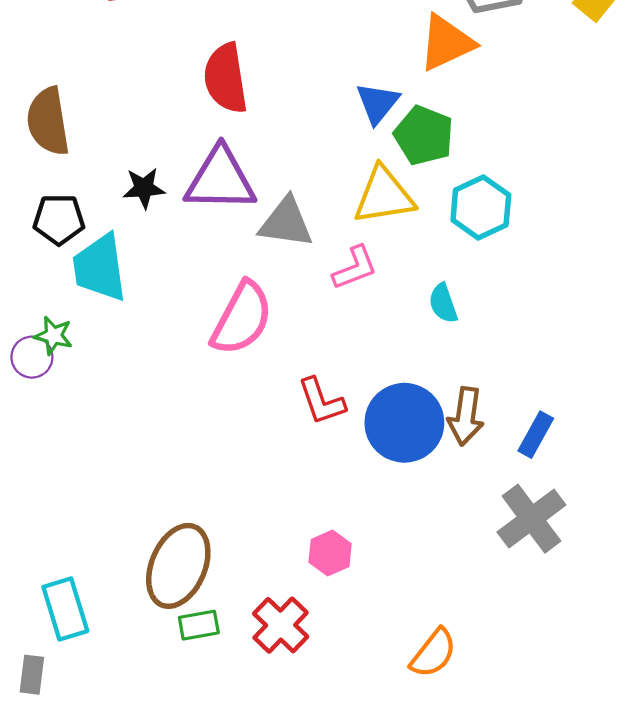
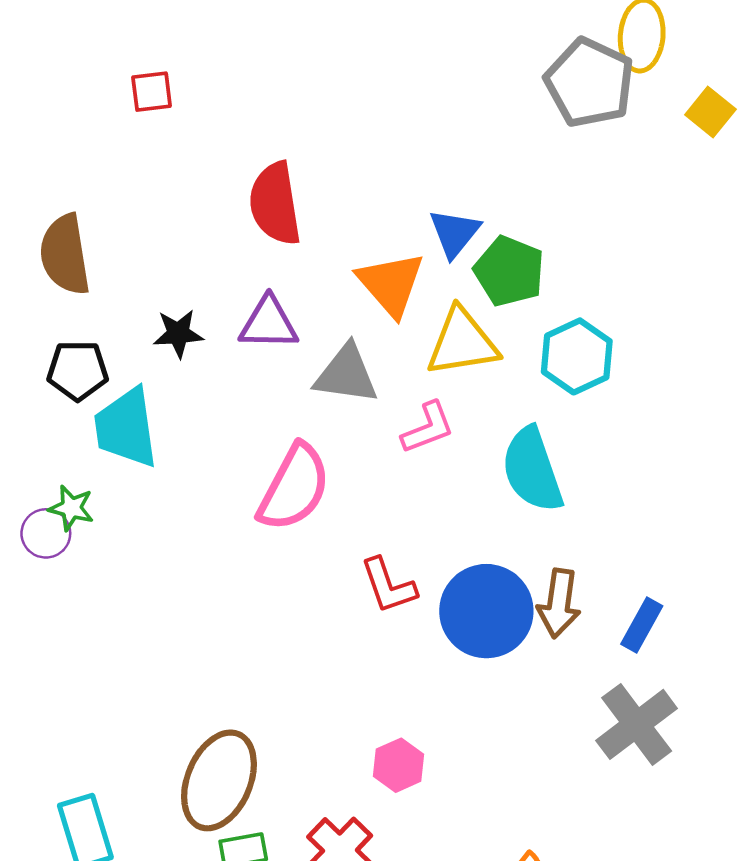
orange triangle: (446, 43) -> (391, 284), moved, turned -46
purple triangle: (220, 179) -> (269, 323), size x0.7
cyan semicircle: (443, 303) -> (532, 470), size x1.8

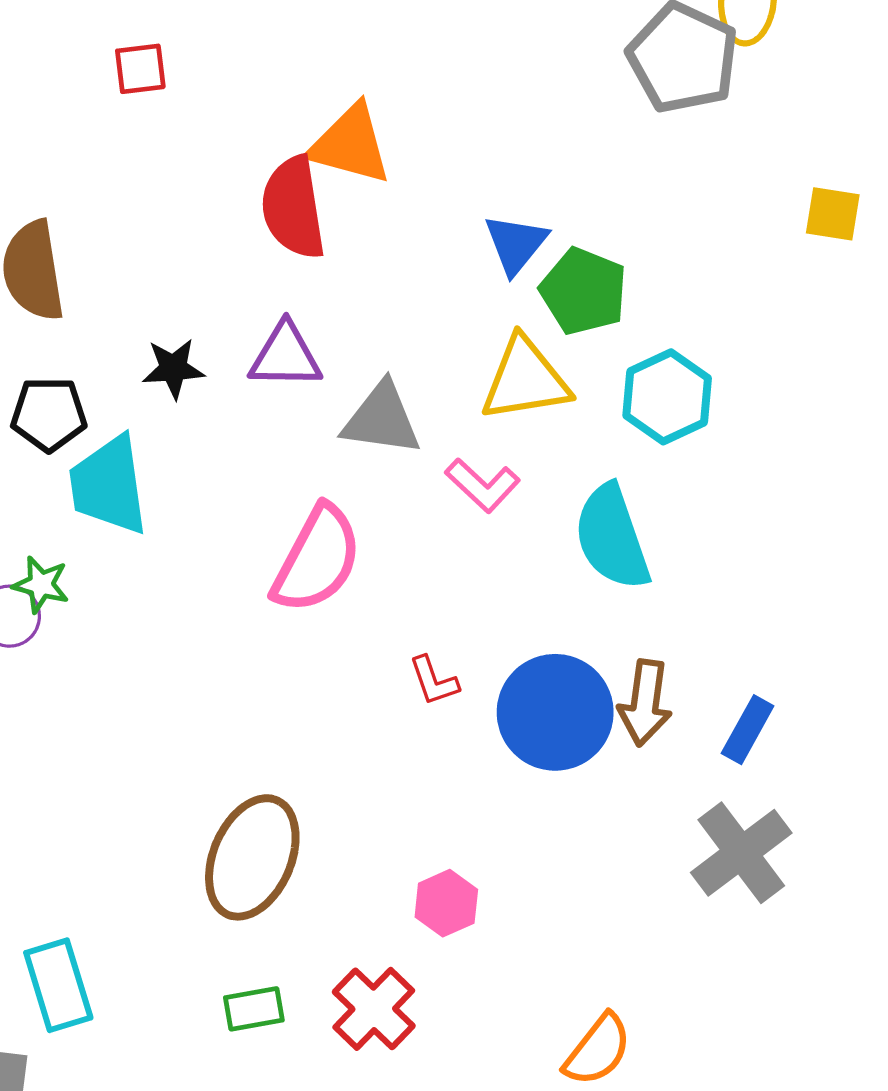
yellow square: (710, 112) -> (833, 214), moved, turned -30
orange triangle: (391, 284) -> (350, 145), moved, turned -34
pink L-shape: (428, 428) -> (483, 485), turned 64
red L-shape: (388, 586) -> (434, 681), size x0.7
brown ellipse: (219, 780) -> (252, 857), moved

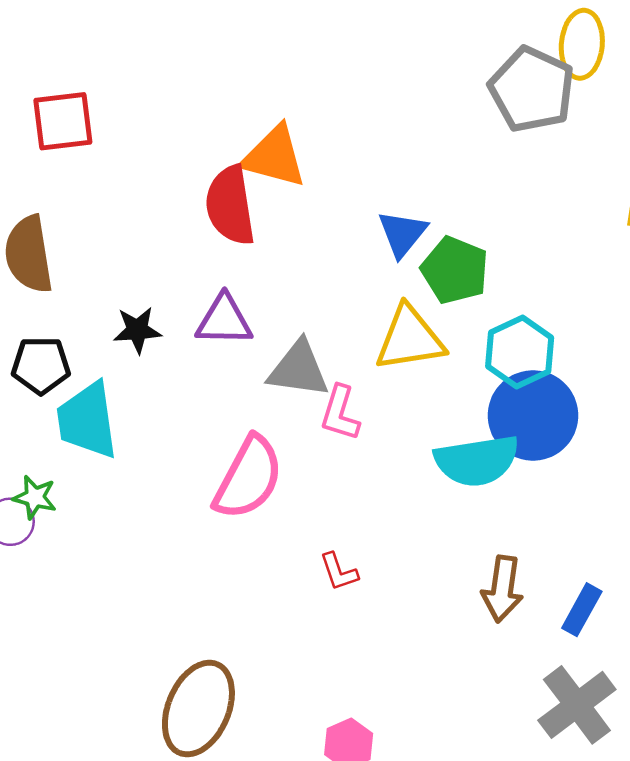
red square: (140, 69) -> (63, 121), moved, size x1.5
pink L-shape: (483, 485) -> (340, 413), moved, turned 64
cyan semicircle: (612, 537) -> (477, 461), turned -80
blue circle: (555, 712) -> (533, 415), moved

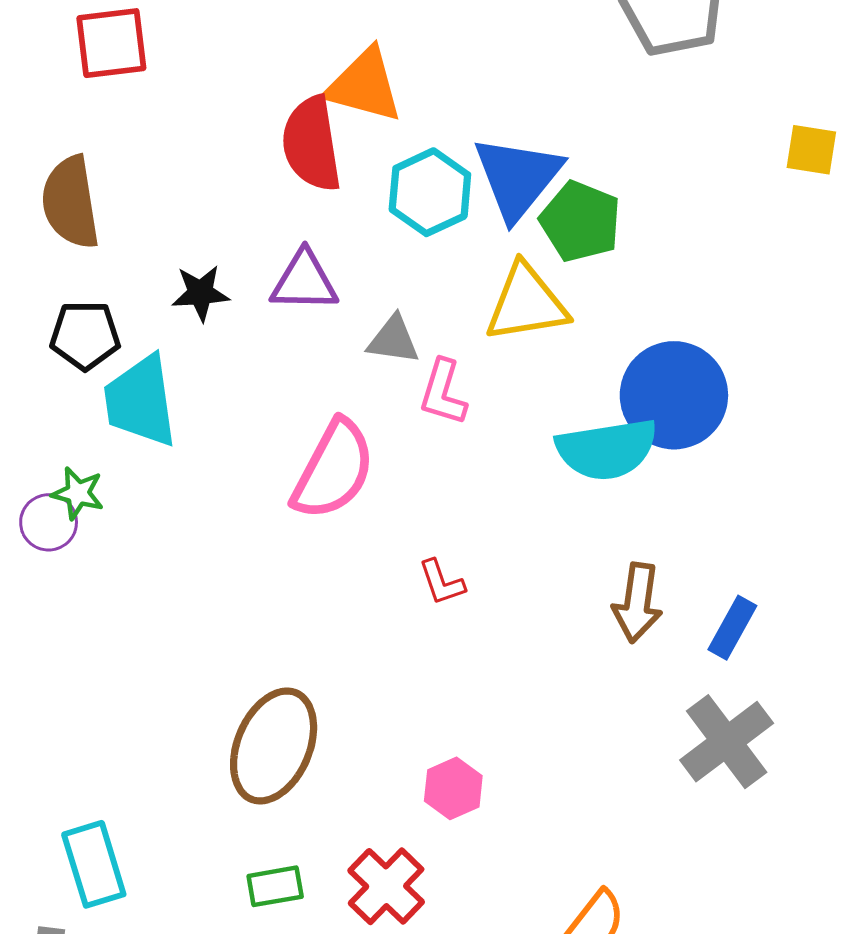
blue triangle: (402, 234) -> (518, 178), size x1.5
cyan hexagon: (520, 352) -> (430, 192), moved
gray triangle: (299, 369) -> (393, 340), size x0.7

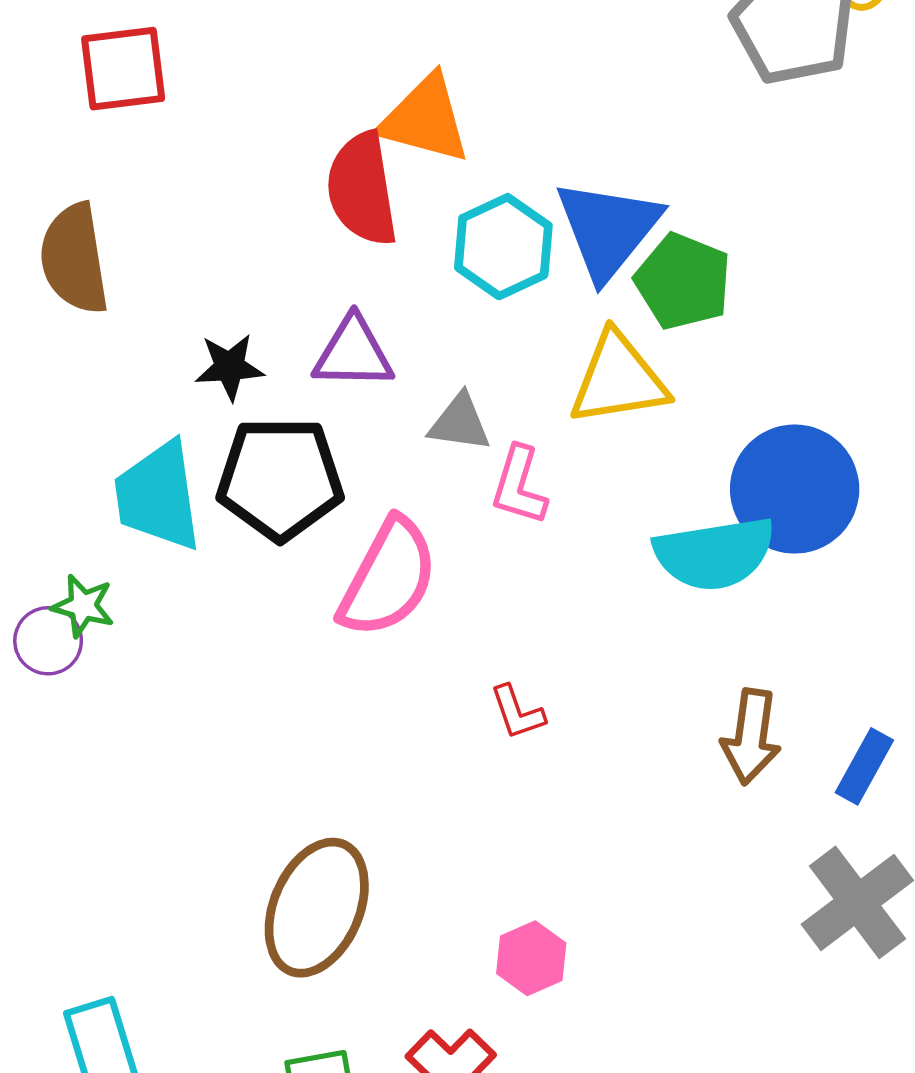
black pentagon: (85, 335) -> (280, 479), moved, size x1.5

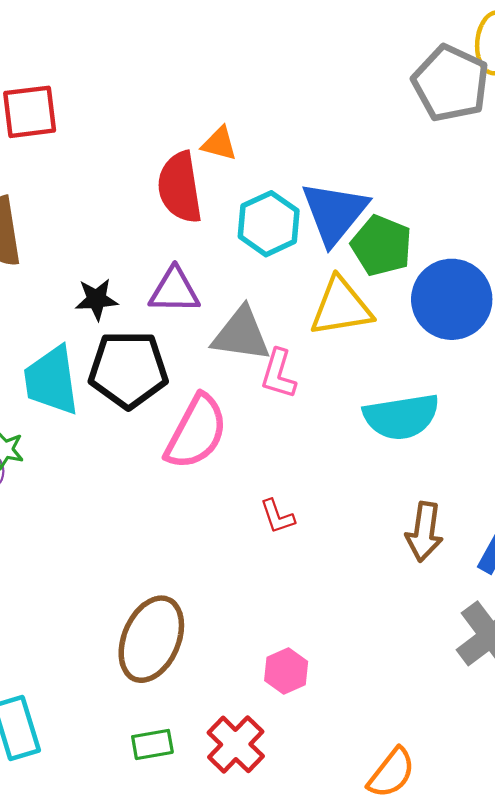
orange triangle: (425, 119) -> (219, 144), size x0.6
gray triangle: (460, 423) -> (241, 334), size x1.5
blue circle: (795, 489) -> (452, 299), moved

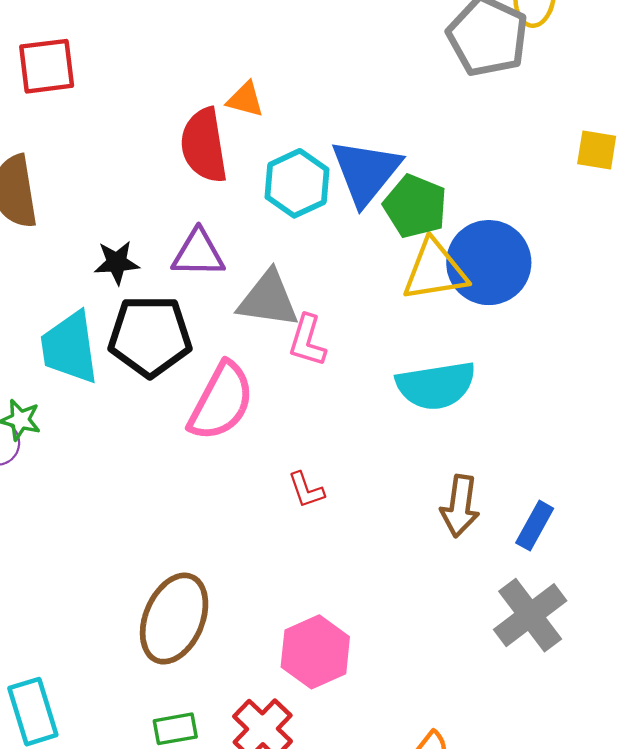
yellow triangle: (341, 307) -> (435, 271), moved
pink hexagon: (286, 671) -> (315, 652), size x1.5

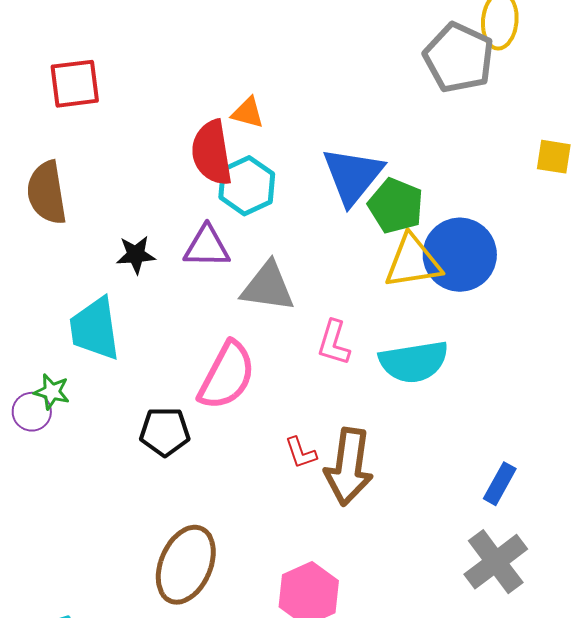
cyan hexagon: (297, 183) -> (247, 186), moved
black pentagon: (150, 336) -> (165, 432), moved, size x0.7
pink L-shape: (307, 341) -> (334, 343), moved
brown arrow: (460, 506) -> (349, 467), moved, size x1.4

